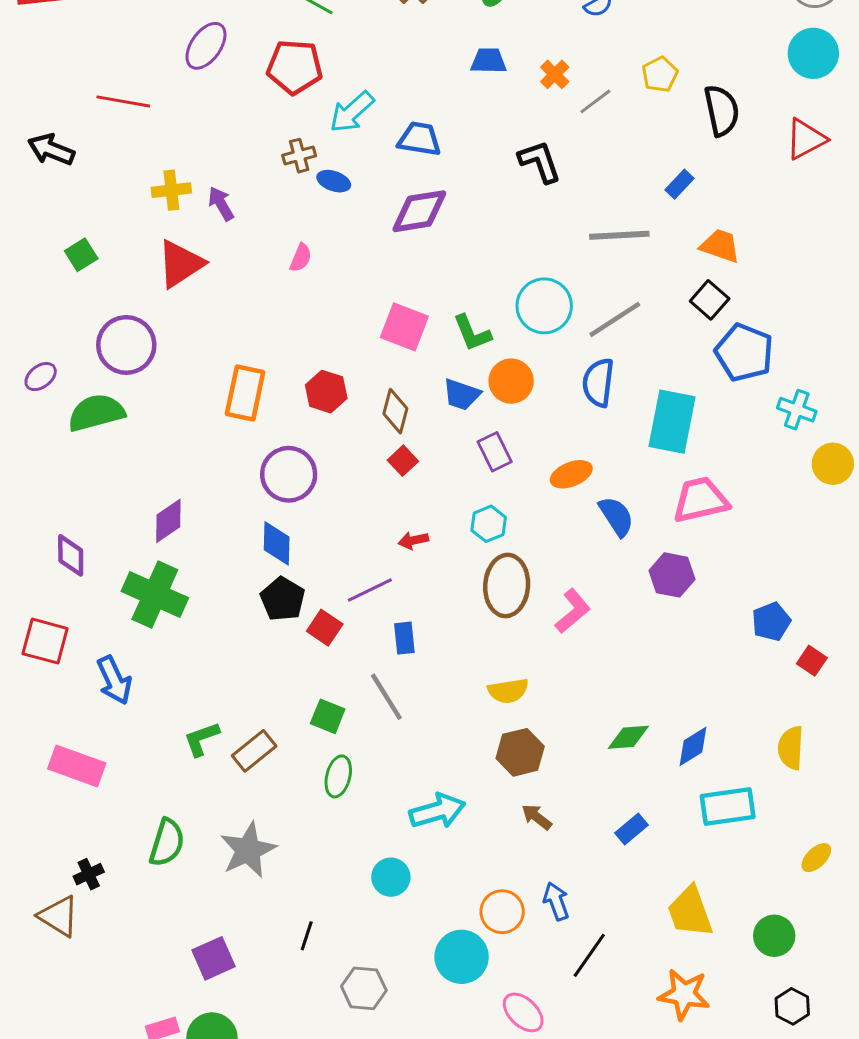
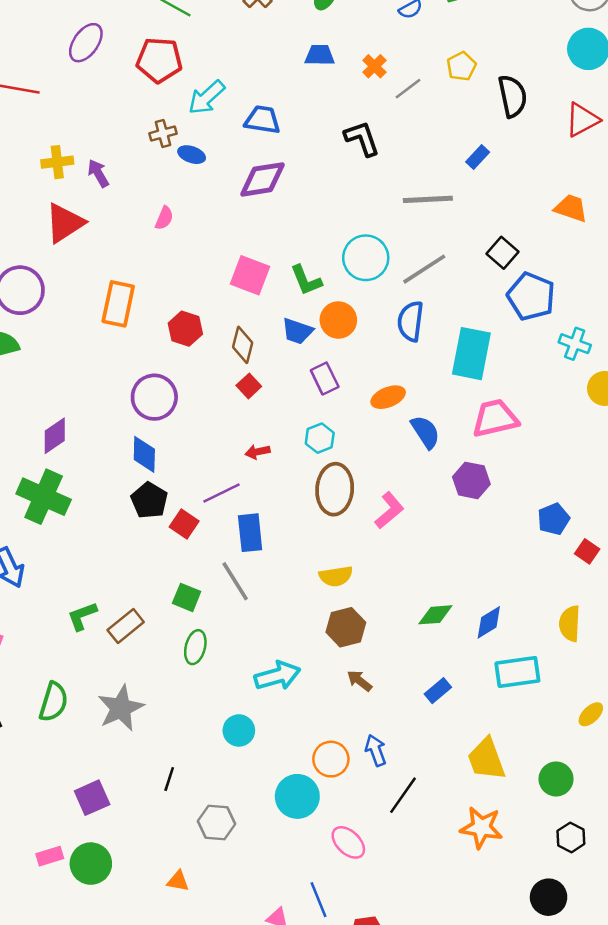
orange trapezoid: (720, 246) -> (571, 208), moved
orange rectangle: (245, 393) -> (118, 304), moved
blue rectangle: (404, 638) -> (250, 533), size x1.4

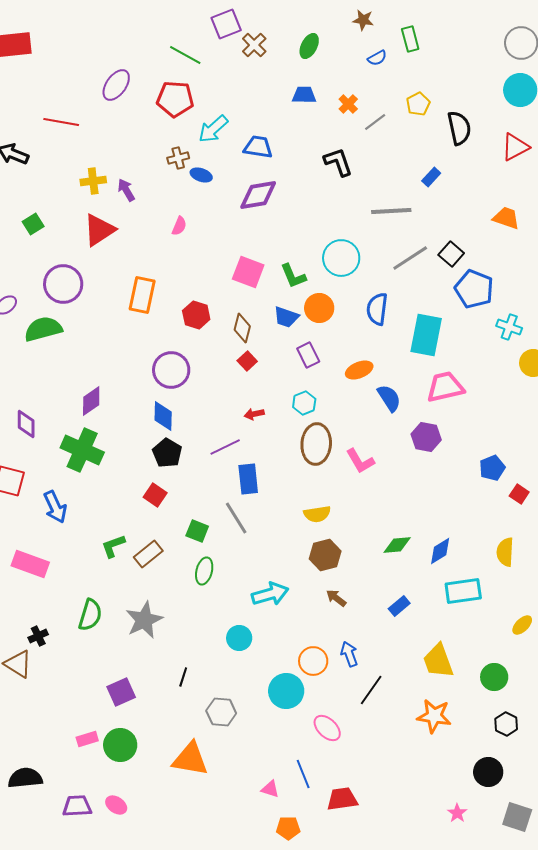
gray line: (424, 269) -> (410, 258), moved
pink L-shape: (389, 510) -> (360, 461), turned 100
red square: (184, 524) -> (155, 495), moved
orange triangle: (178, 881) -> (190, 759), size x2.0

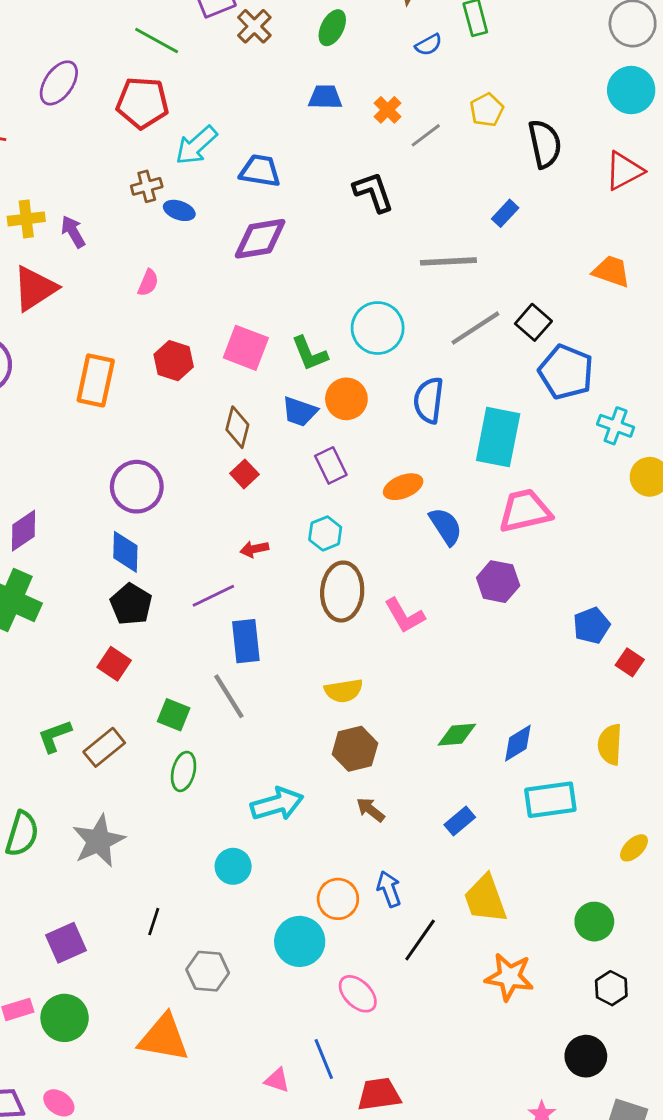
red hexagon: (196, 315) -> (174, 361), moved
yellow trapezoid: (438, 661) -> (485, 899), moved

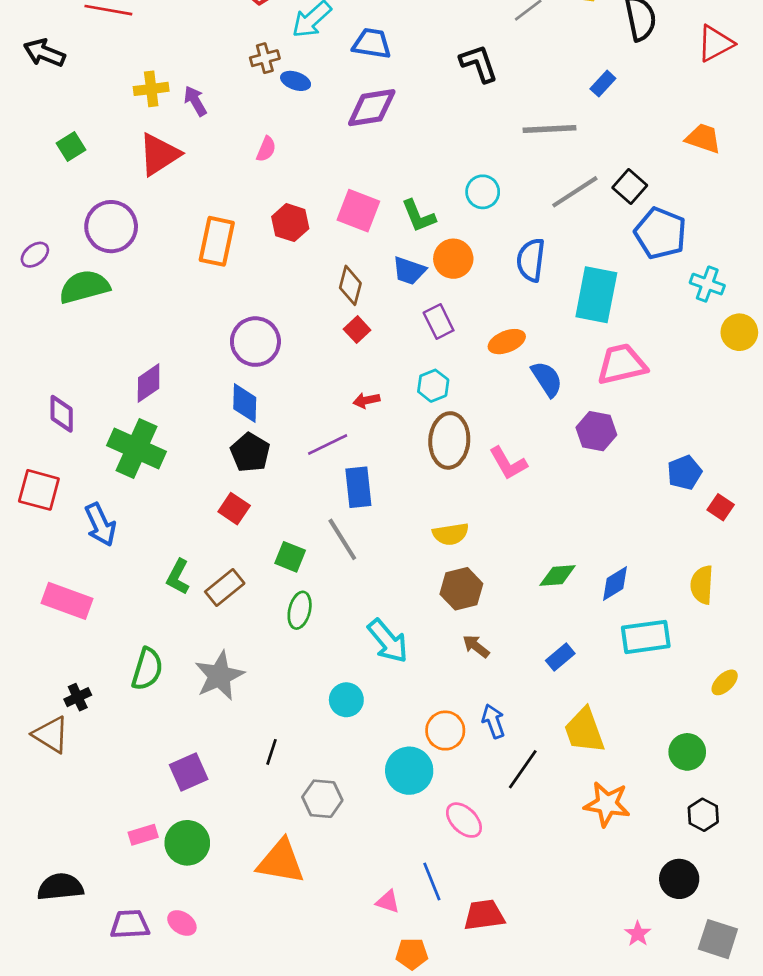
cyan circle: (378, 328) -> (483, 192), size x0.7
green L-shape: (55, 736) -> (178, 577), turned -42
cyan arrow: (277, 804) -> (388, 641), turned 66

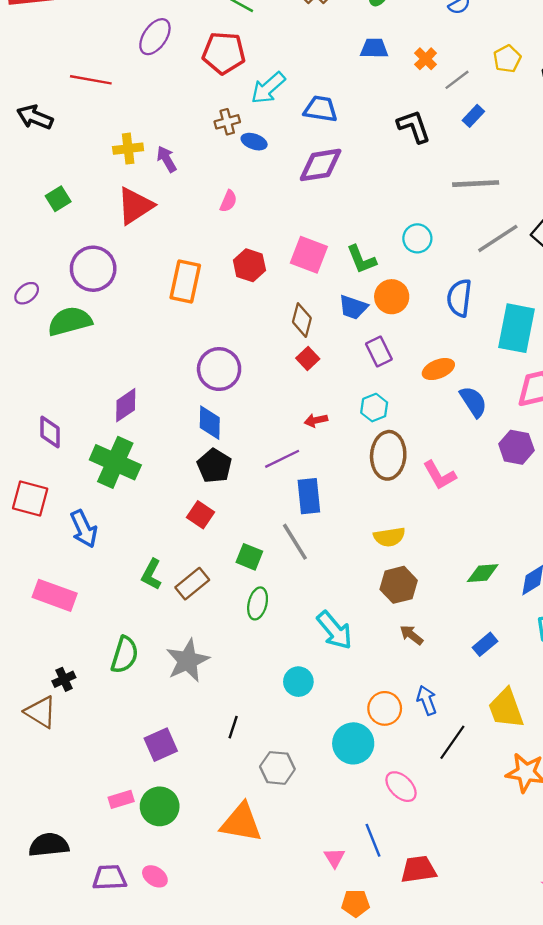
blue rectangle: (603, 84) -> (473, 116), moved
pink triangle: (388, 902) -> (335, 858), turned 40

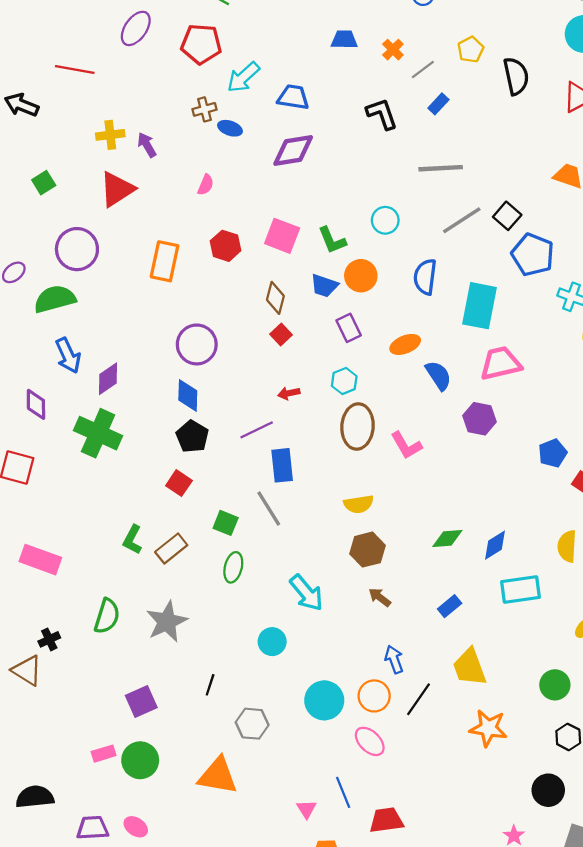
blue arrow: (84, 529) -> (68, 356), moved
orange circle: (385, 708) -> (374, 696), moved

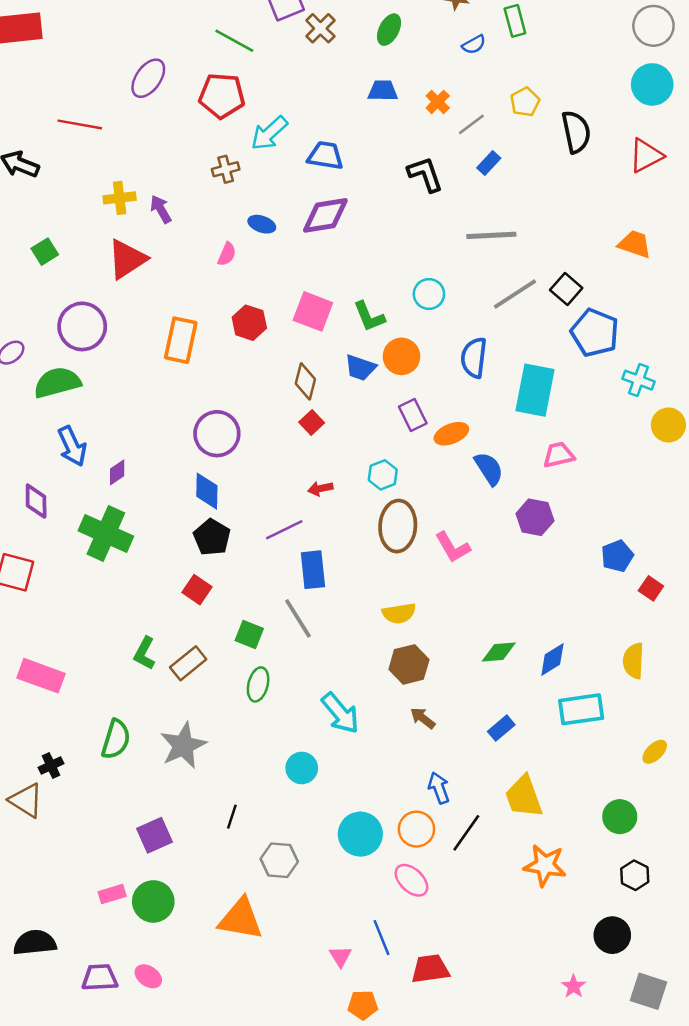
blue ellipse: (230, 128) -> (262, 224), moved
purple rectangle: (349, 328) -> (413, 415), moved
pink trapezoid: (501, 363) -> (559, 455), size x0.7
purple diamond: (108, 379) -> (117, 472), size x0.7

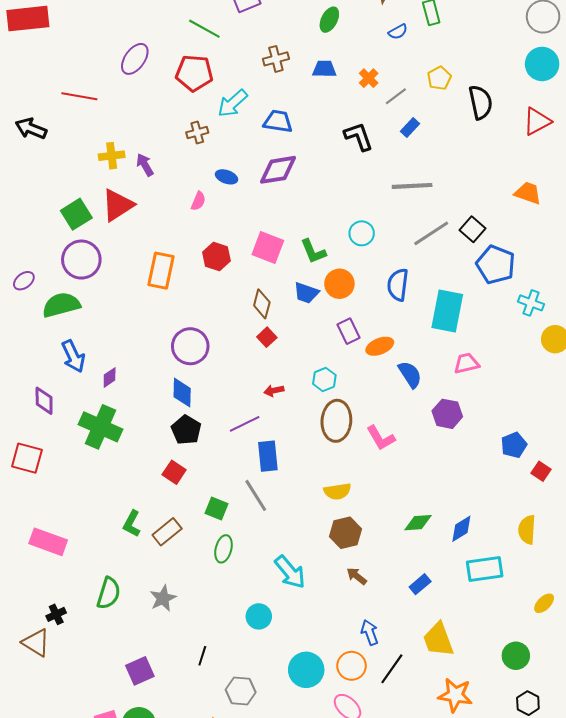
brown cross: (320, 28) -> (276, 59), moved, turned 30
green square: (45, 252) -> (76, 214), moved, size x1.4
gray star: (183, 746) -> (163, 598), size x0.7

